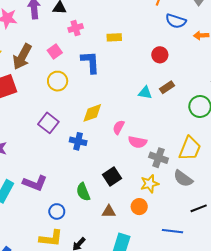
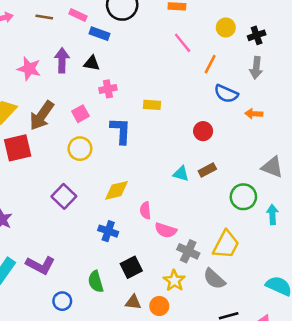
pink semicircle: (119, 127) -> (145, 211), turned -40
blue cross: (78, 141) -> (108, 231), moved
yellow star: (149, 184) -> (174, 281), turned -30
brown triangle: (109, 212) -> (133, 302), moved

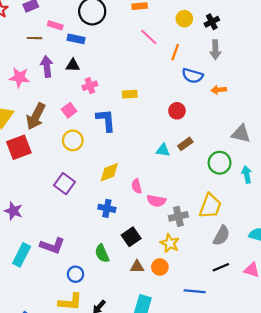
brown line: (44, 17) -> (35, 38), moved
gray cross: (188, 251) -> (178, 216), turned -30
gray semicircle: (214, 279) -> (221, 236), moved, turned -96

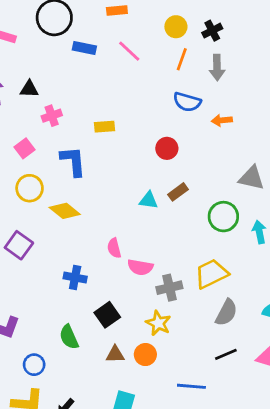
blue rectangle: (76, 39) -> (84, 48), moved
orange line: (175, 52) -> (182, 59), moved
yellow diamond: (109, 172) -> (65, 211), moved, turned 60
yellow trapezoid: (210, 206) -> (211, 274), turned -136

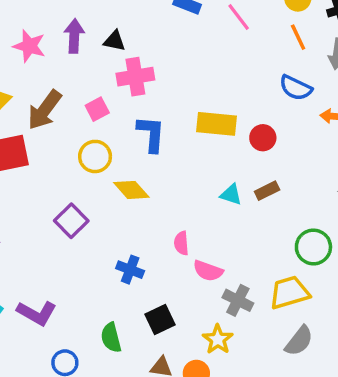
orange line: (182, 59) -> (298, 37), turned -55
pink cross: (52, 116) -> (135, 77), size x1.5
yellow rectangle: (104, 127) -> (216, 124), moved, size x1.6
green circle: (223, 217) -> (313, 247), moved
gray cross: (169, 288) -> (238, 300), turned 30

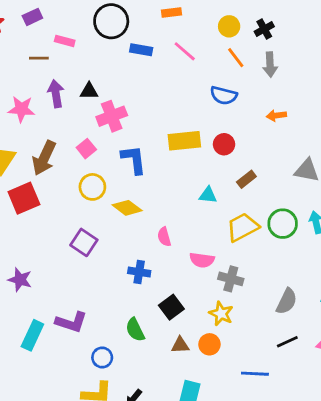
blue semicircle: (296, 88) -> (224, 95), moved
brown rectangle: (267, 191) -> (246, 179), moved
pink semicircle: (181, 243) -> (164, 237), moved
yellow trapezoid: (289, 293) -> (243, 227), moved

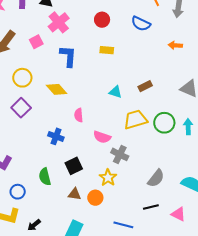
pink cross: (112, 116) -> (59, 22), turned -30
yellow rectangle: (184, 141) -> (107, 50), size x0.6
red circle: (224, 144) -> (102, 20), moved
yellow circle: (92, 187) -> (22, 78), moved

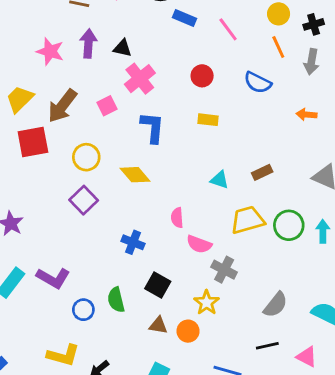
pink semicircle: (79, 115) -> (177, 218), moved
black square: (74, 166) -> (158, 285), turned -36
blue circle: (18, 192) -> (83, 310), moved

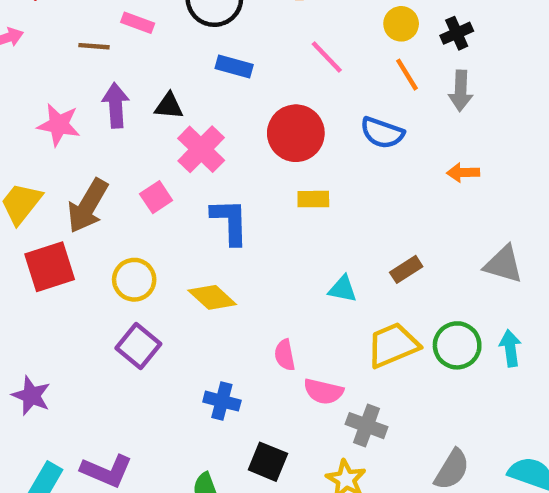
blue rectangle: (184, 18) -> (234, 66), moved
red circle: (202, 76) -> (296, 133), size x1.6

